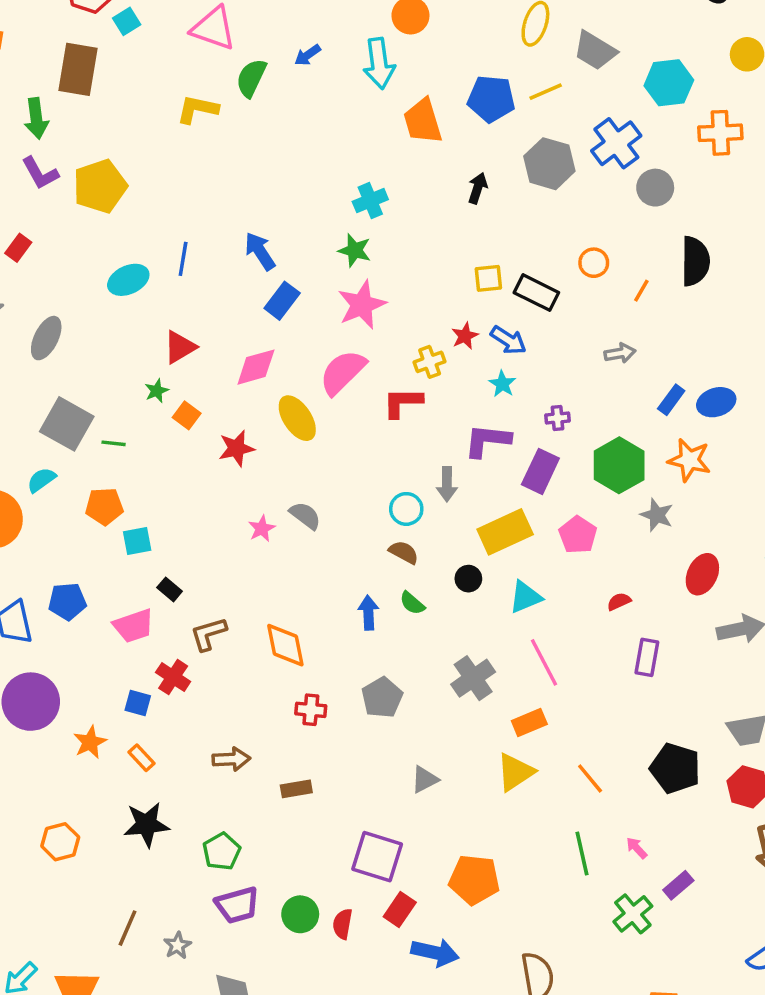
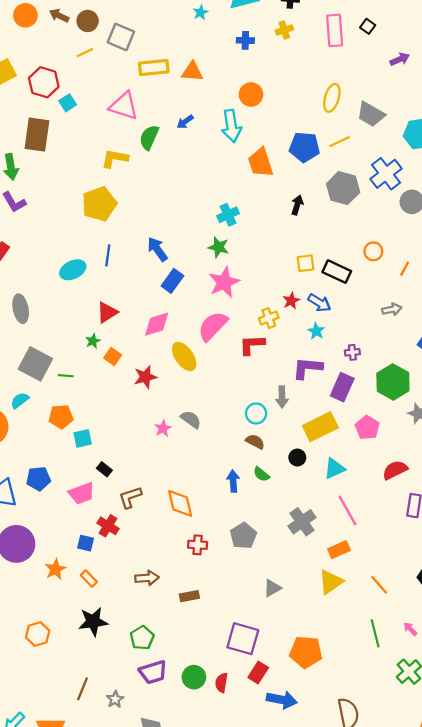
yellow pentagon: (100, 186) -> (99, 204), moved
gray ellipse: (46, 338) -> (21, 309), turned -36
red semicircle: (619, 601) -> (395, 470), size x1.6

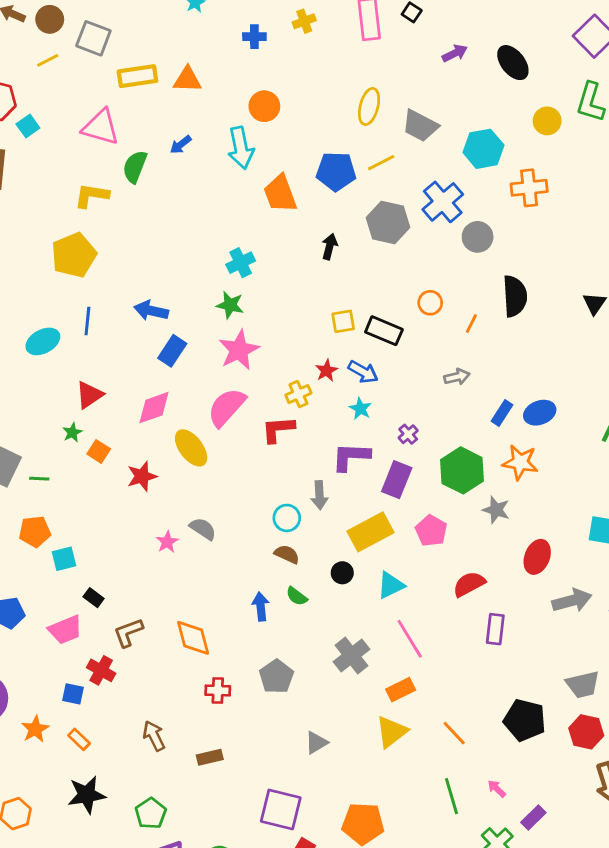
blue arrow: (157, 249) -> (151, 311), turned -40
purple cross: (352, 352) -> (408, 434), turned -32
brown arrow: (147, 578) -> (154, 736), turned -110

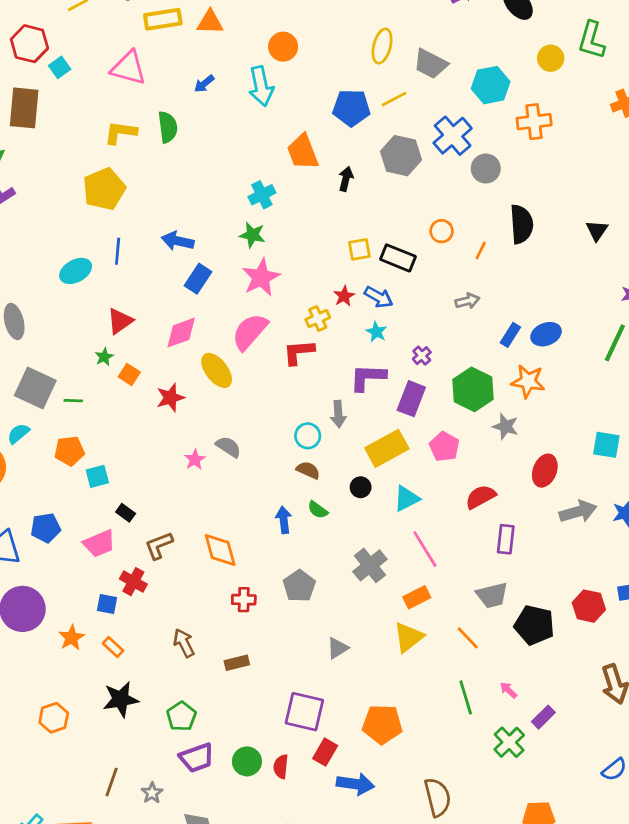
green semicircle: (135, 167) -> (168, 127), moved, turned 152
orange trapezoid: (280, 194) -> (303, 152), moved
gray trapezoid: (583, 684) -> (492, 595), moved
red hexagon: (586, 732) -> (589, 606), moved

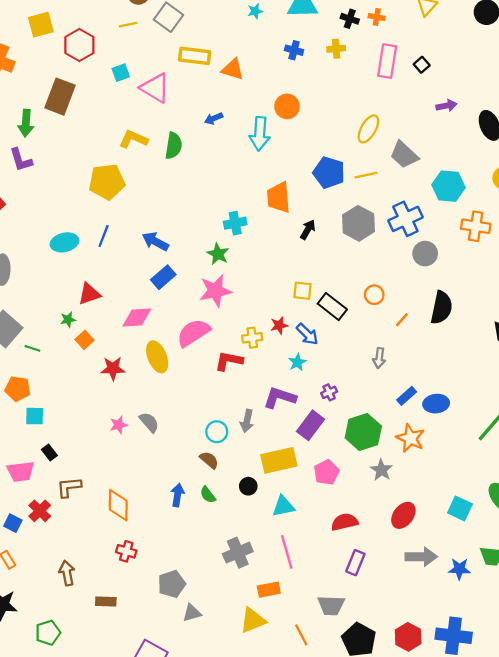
cyan square: (60, 67) -> (121, 73), moved
gray arrow: (467, 301) -> (379, 358), turned 96
gray pentagon: (299, 586) -> (172, 584), moved

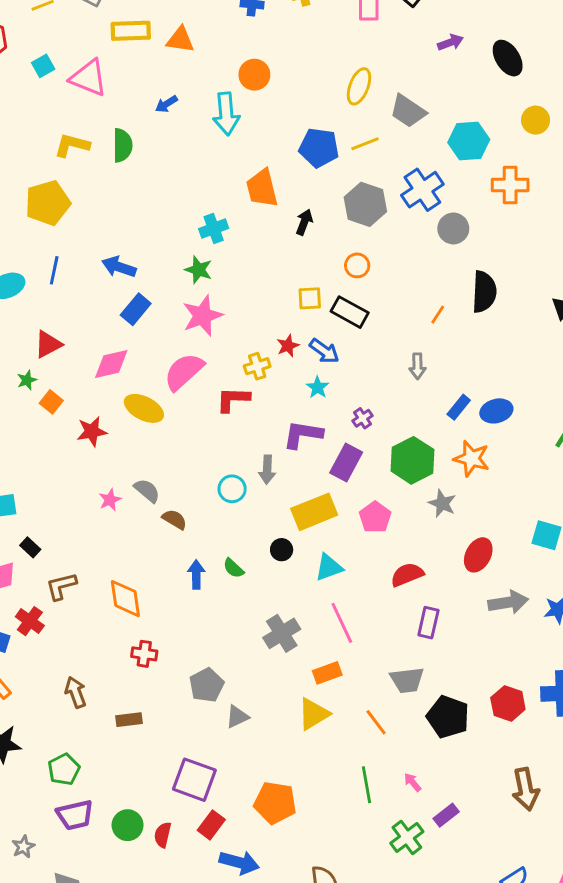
orange circle: (374, 295) -> (357, 265), moved
yellow ellipse: (157, 357) -> (144, 408), turned -32
brown semicircle: (209, 460) -> (175, 519), moved

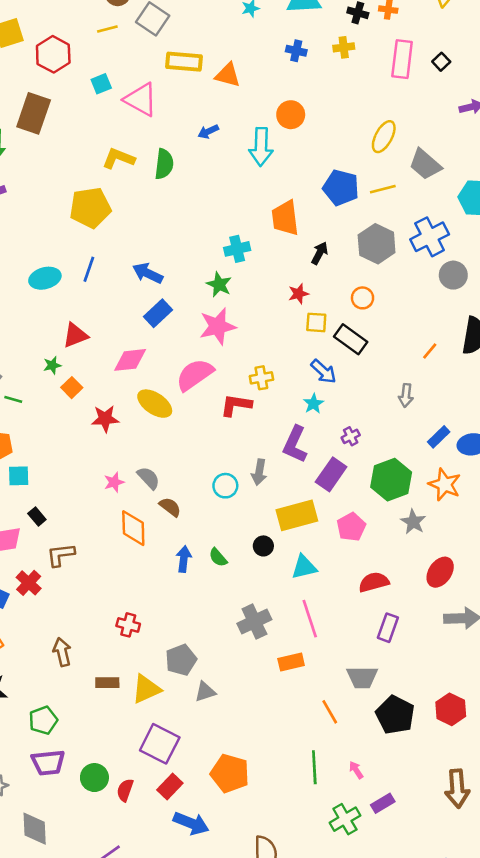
red star: (288, 346) -> (298, 294), moved
purple L-shape: (303, 434) -> (295, 444), turned -81
orange diamond: (125, 599) -> (133, 528), moved
yellow triangle: (314, 714) -> (146, 689), moved

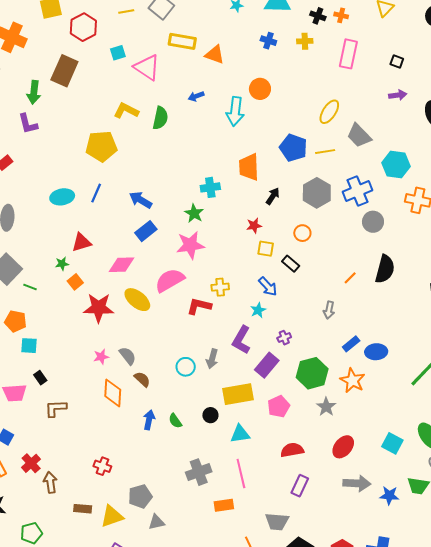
black square: (441, 62) -> (397, 61), moved, turned -32
black rectangle: (351, 339) -> (291, 264), size x0.7
red star: (105, 419) -> (99, 308), size x1.4
red cross: (29, 583) -> (31, 463), moved

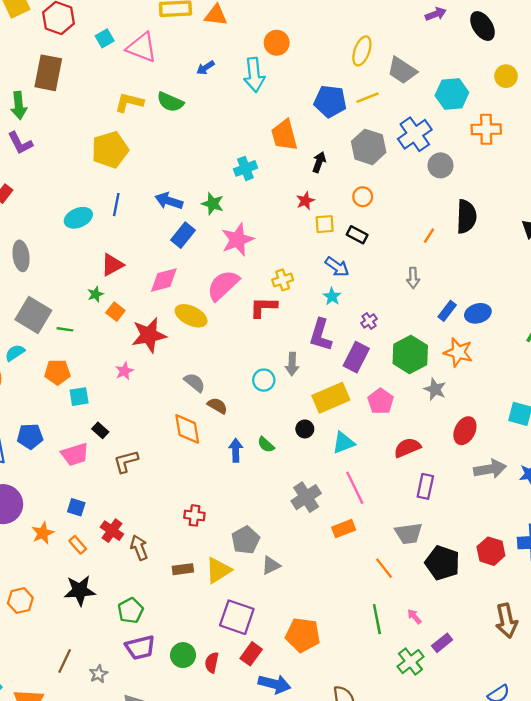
green semicircle: (160, 118) -> (170, 102), turned 115
green star: (194, 213) -> (213, 204), moved
pink star: (101, 357) -> (124, 371), moved

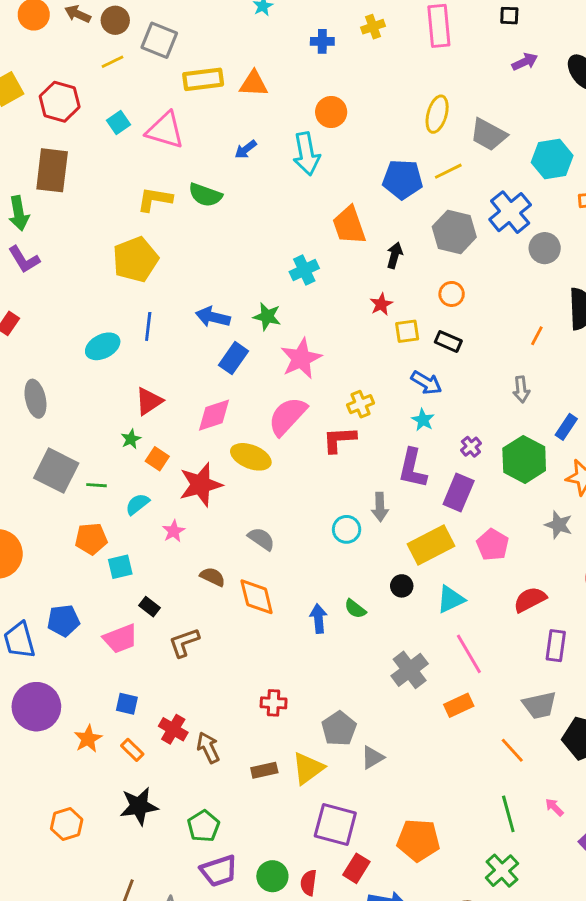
cyan semicircle: (15, 353) -> (137, 504), moved
green hexagon: (410, 355) -> (524, 459), moved
brown semicircle: (217, 406) -> (213, 577), moved
green cross: (410, 662) -> (502, 871), moved

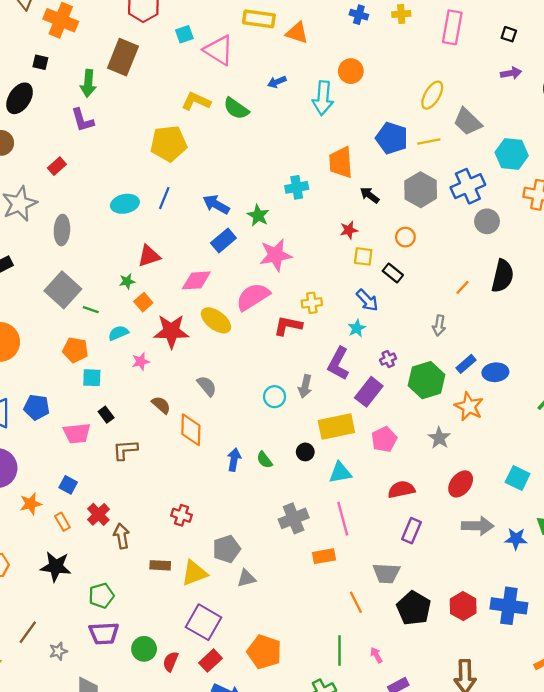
black arrow: (395, 255) -> (370, 195), turned -84

